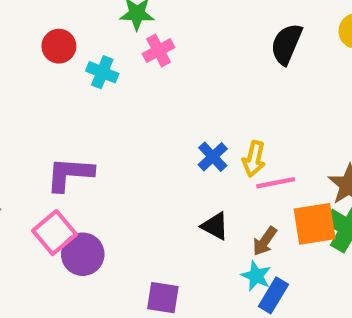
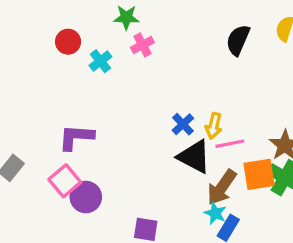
cyan cross: (102, 72) -> (100, 61), turned 30
black triangle: (215, 226) -> (194, 157), moved, size x1.6
brown arrow: (265, 241) -> (222, 187), size x1.6

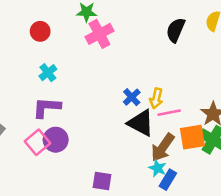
pink cross: (142, 45) -> (99, 34), size x1.5
cyan cross: (100, 61) -> (48, 73), moved
purple circle: (86, 197) -> (56, 140), moved

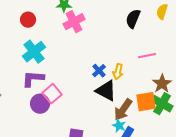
cyan cross: (48, 73) -> (34, 52), size x1.6
pink line: (169, 113) -> (147, 56), moved
pink square: (38, 142) -> (52, 94), moved

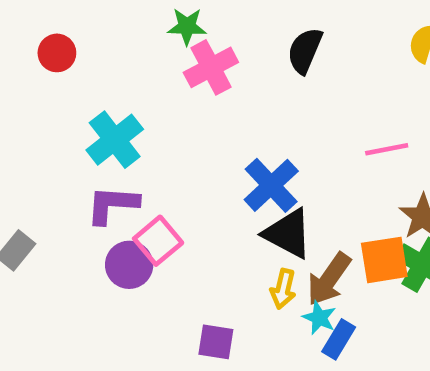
black semicircle: (133, 19) -> (305, 51), moved
red circle: (28, 20) -> (57, 53), moved
blue cross: (99, 71) -> (271, 185), size x1.6
yellow arrow: (118, 72) -> (283, 289), moved

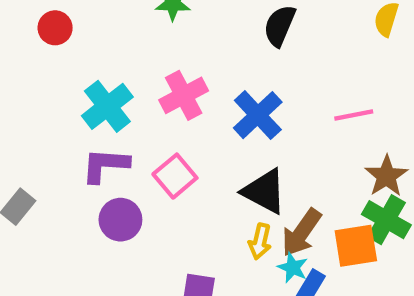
pink cross: (211, 67) -> (184, 95), moved
blue cross: (271, 185) -> (258, 115), moved
pink square: (158, 241) -> (175, 176), moved
orange square: (384, 260) -> (356, 246), moved

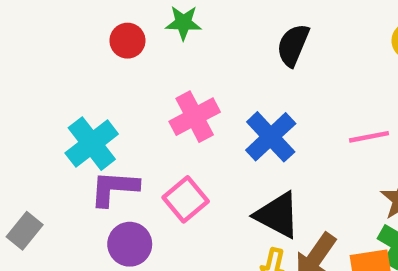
red circle: (55, 28) -> (127, 41), moved
cyan cross: (107, 106) -> (92, 144), moved

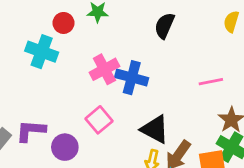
blue cross: (271, 137) -> (132, 78), moved, turned -32
cyan cross: (92, 144) -> (42, 52), moved, turned -32
purple L-shape: (114, 188) -> (31, 131), moved

